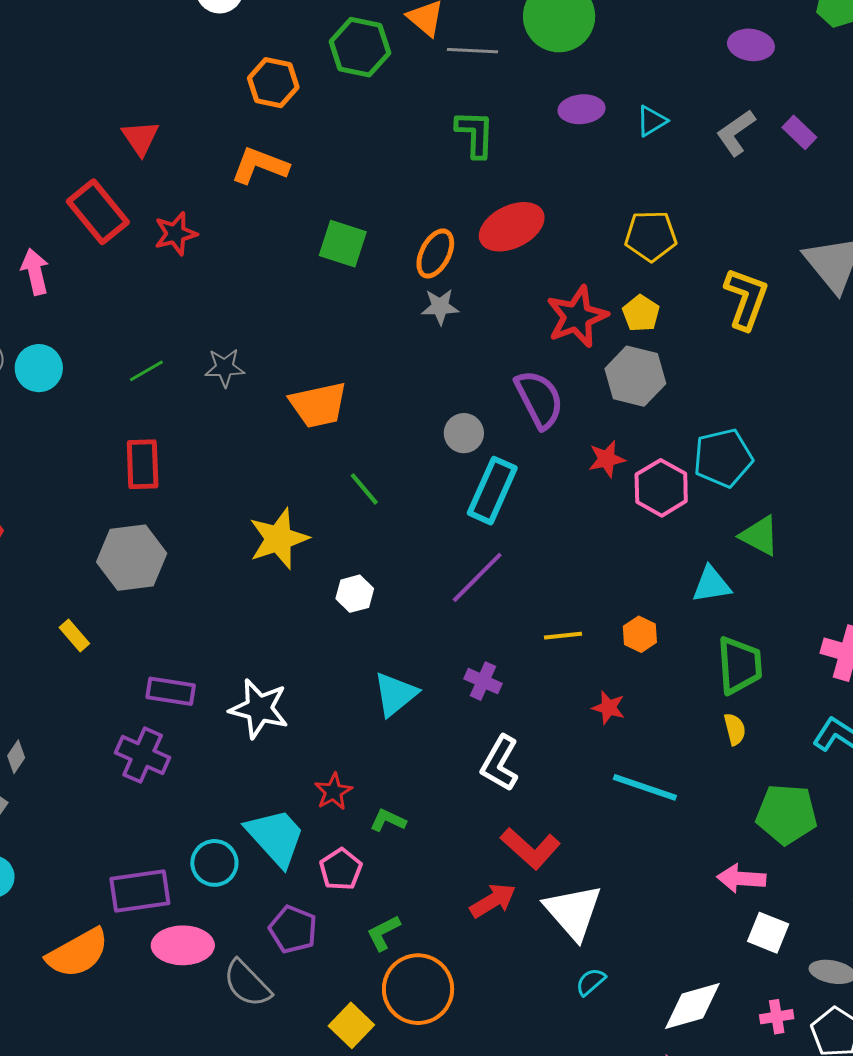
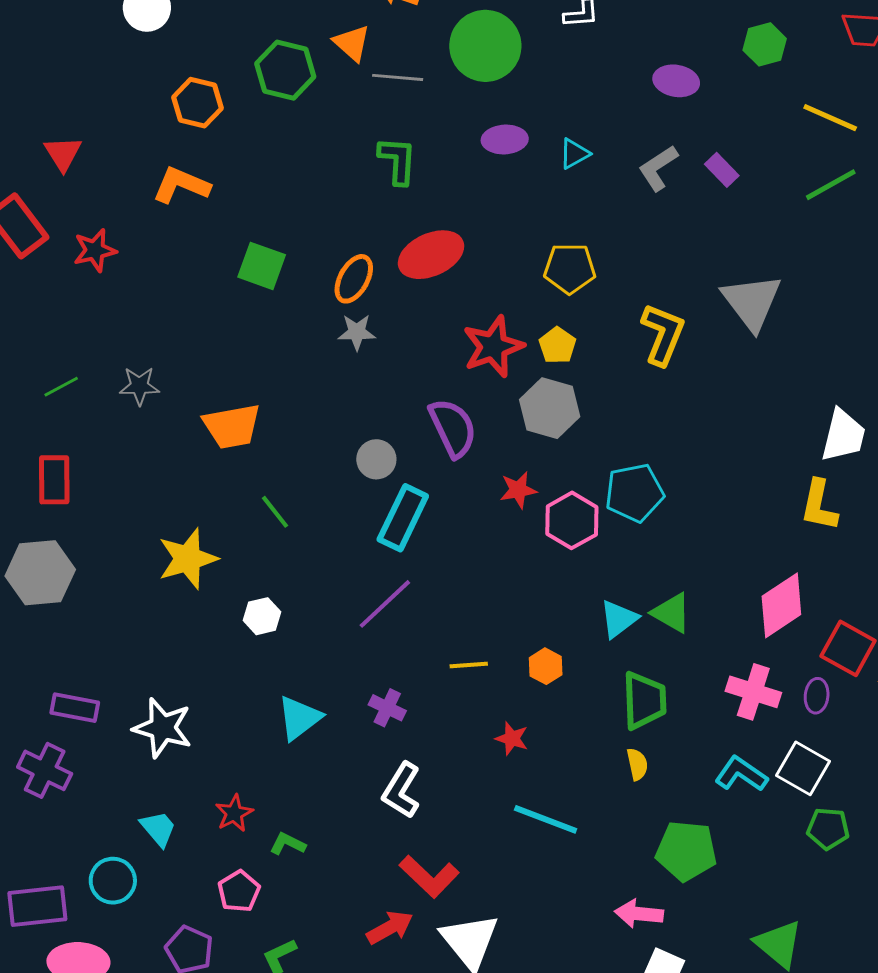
green triangle: (760, 536) -> (672, 613), moved
cyan triangle: (711, 585) -> (619, 619), turned -30
cyan trapezoid: (276, 837) -> (158, 829), moved, size x0.6

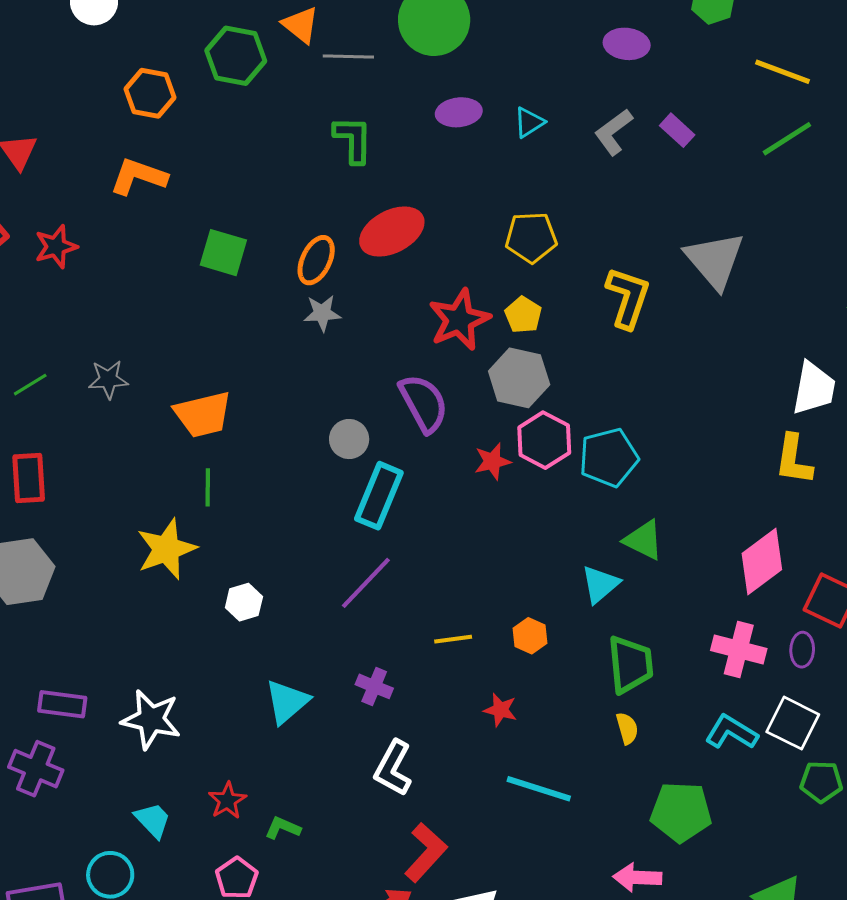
green line: (275, 512) -> (208, 487), moved, turned 42
pink hexagon: (572, 520) -> (544, 440), moved
green triangle: (672, 613) -> (644, 540), moved
red L-shape: (429, 876) -> (426, 852), turned -88

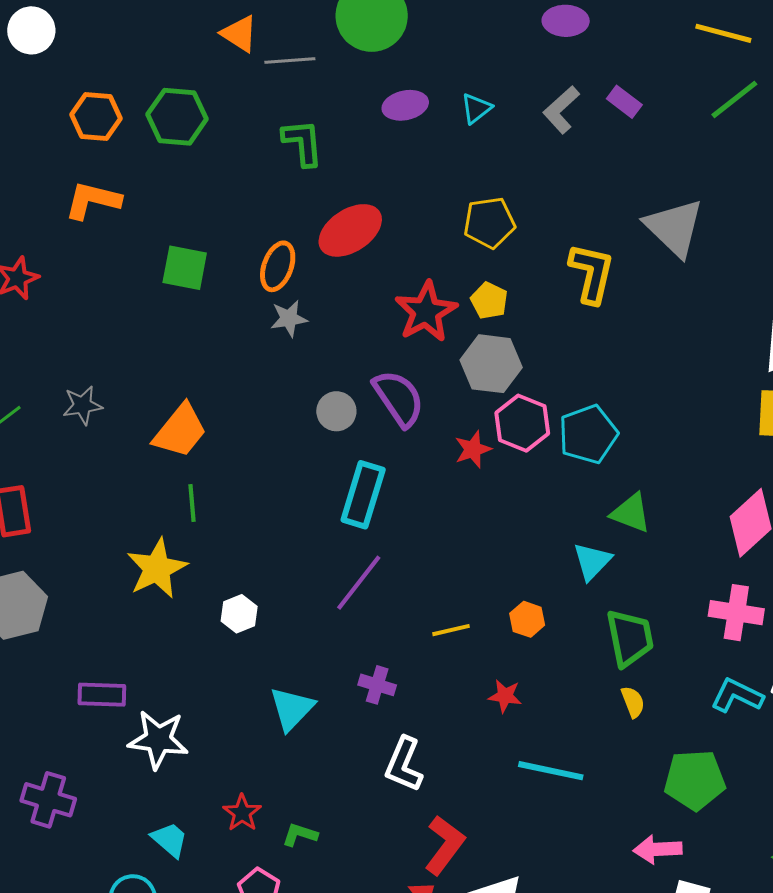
green hexagon: (236, 56) -> (177, 117), moved
orange trapezoid: (203, 414) -> (180, 431), turned -32
gray circle: (349, 439) -> (336, 411), moved
purple rectangle: (62, 704) -> (102, 695), moved

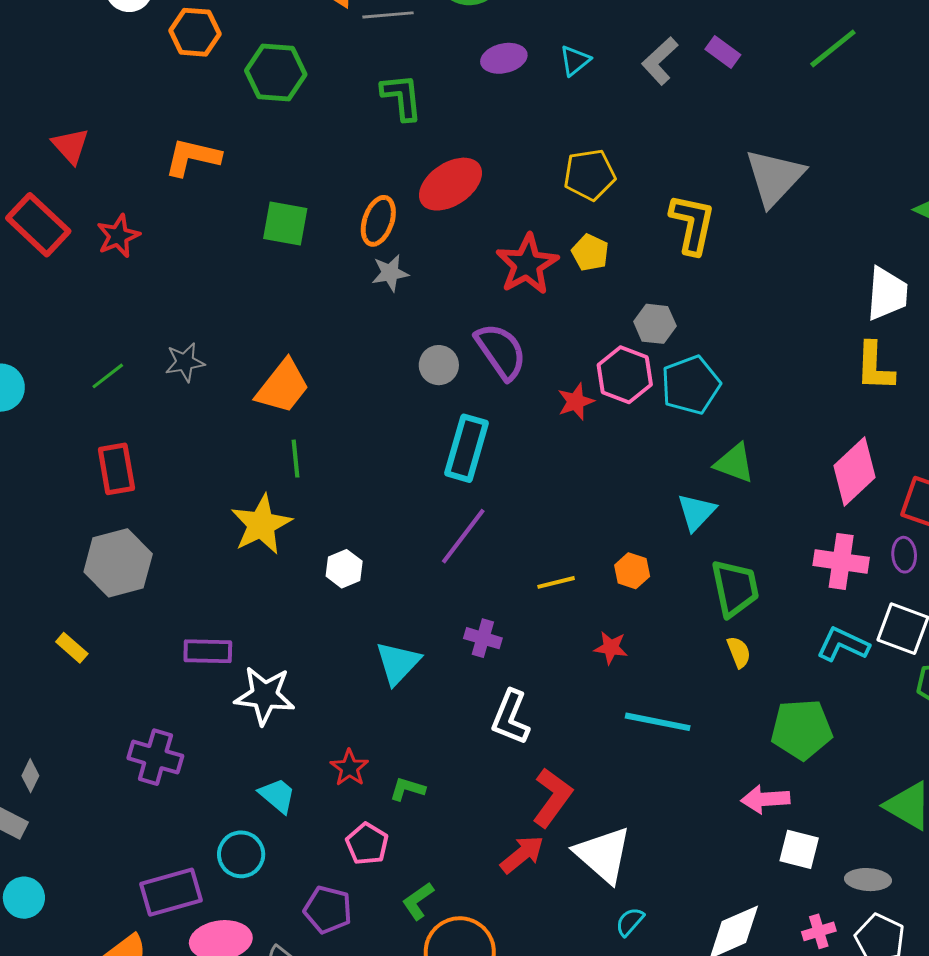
orange hexagon: (96, 116) -> (195, 32), moved
gray triangle: (674, 228) -> (774, 177), turned 30
gray hexagon: (491, 364) -> (655, 324), moved, size x0.7

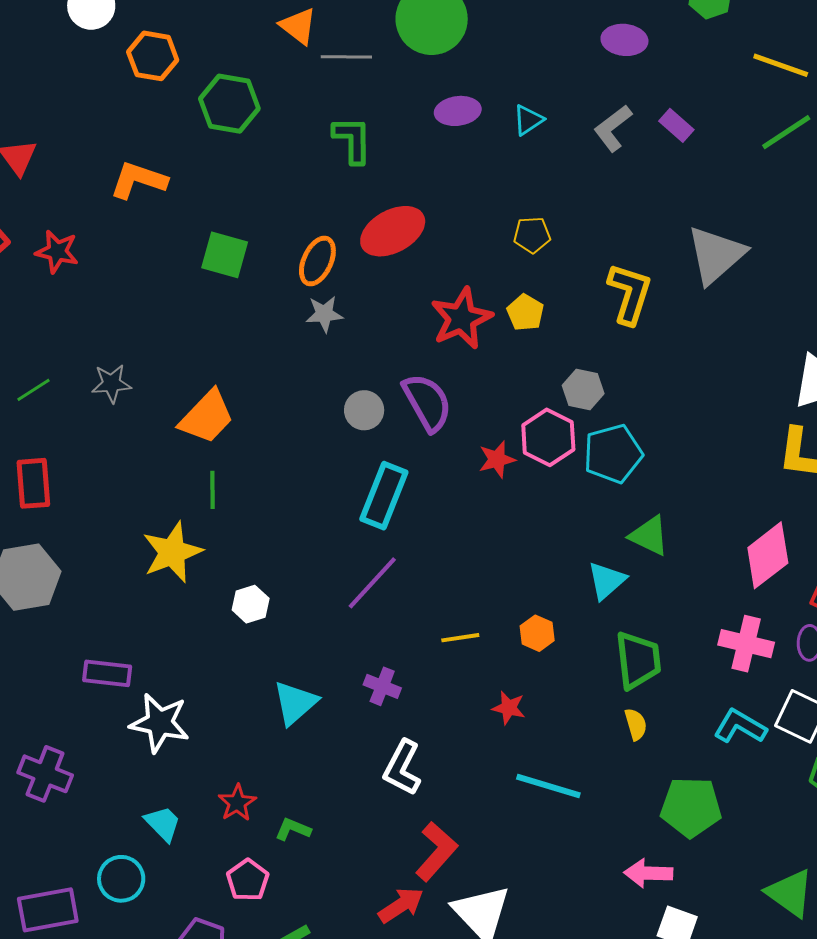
yellow pentagon: (589, 175) -> (532, 235), size x0.7
red star: (118, 236) -> (57, 252), turned 30

